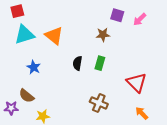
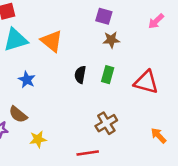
purple square: (117, 15) -> (104, 16), moved
red triangle: (137, 83) -> (146, 82), moved, turned -30
brown cross: (99, 103) -> (106, 123), turned 36

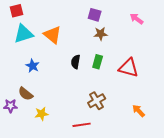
pink arrow: (156, 21) -> (137, 19), turned 80

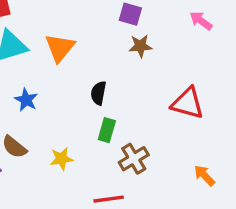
orange triangle: (53, 35) -> (60, 48), turned 30
green rectangle: (98, 62) -> (107, 130), moved
yellow star: (42, 114) -> (61, 159), moved

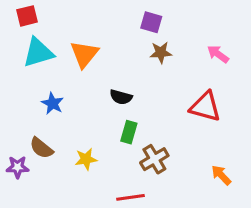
pink arrow: (201, 21) -> (218, 54), moved
black semicircle: (98, 93) -> (121, 97), turned -85

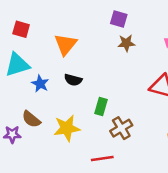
red square: (27, 16) -> (21, 29), moved, turned 30
cyan triangle: (38, 53) -> (17, 65), moved
black semicircle: (121, 97) -> (73, 80), moved
yellow star: (86, 159) -> (67, 128), size x1.5

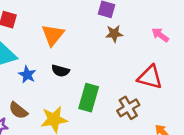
green rectangle: (101, 107) -> (89, 98), size x1.5
brown cross: (121, 128) -> (128, 108), moved

